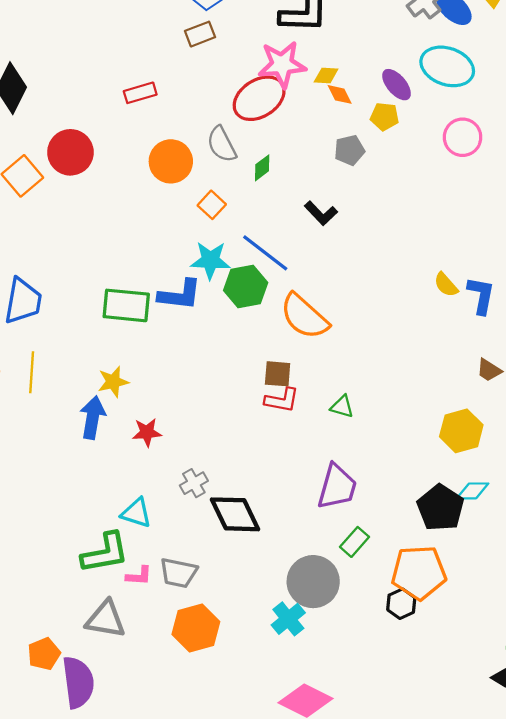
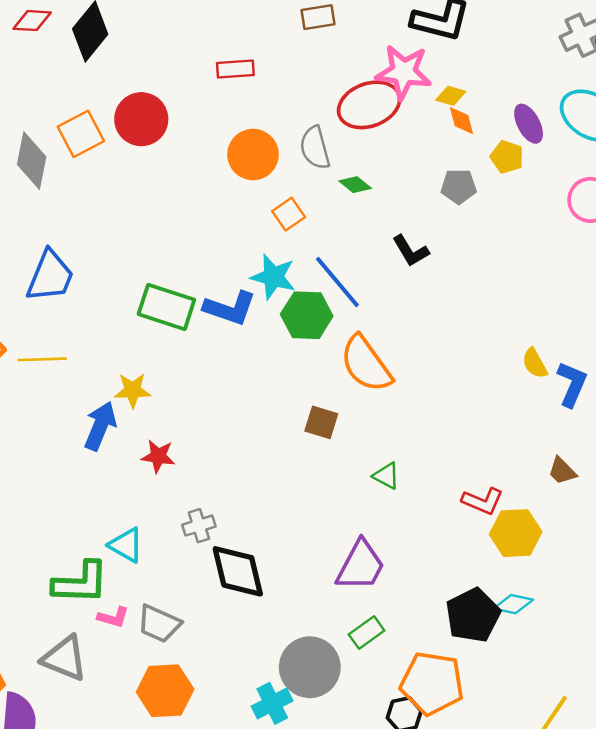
green diamond: (262, 168) -> (355, 185), turned 64
yellow line: (32, 372) -> (42, 359), turned 72
red L-shape: (282, 400) -> (483, 501), moved

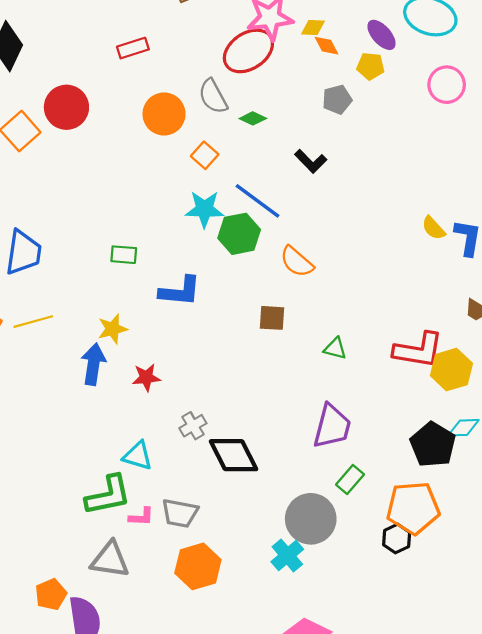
green rectangle: (166, 307) -> (124, 255), size x0.6
blue L-shape: (230, 308) -> (180, 291), moved
orange semicircle: (366, 364) -> (297, 262), size x0.7
red L-shape: (483, 501) -> (418, 350), size x1.5

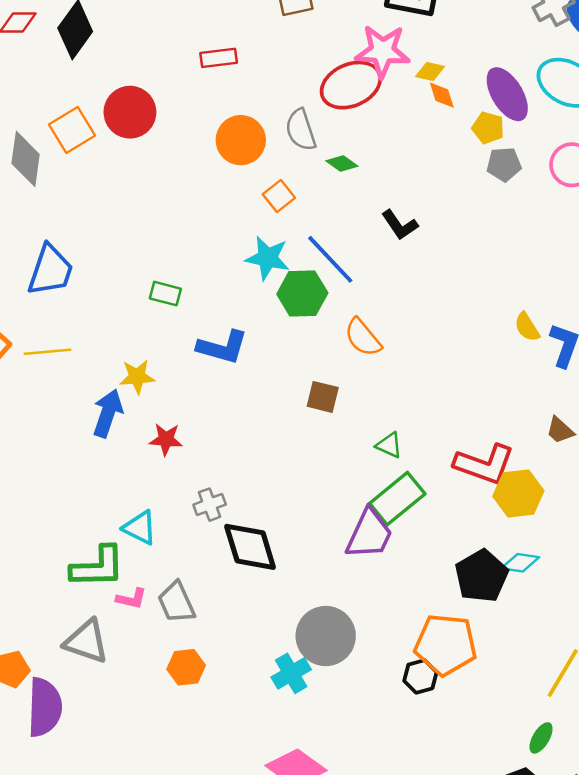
purple ellipse: (381, 35) -> (507, 94), size x1.4
gray pentagon: (337, 99) -> (504, 164), moved
green rectangle: (350, 479) -> (397, 499), moved, size x1.6
gray trapezoid: (180, 513) -> (176, 602), turned 45
orange hexagon: (198, 566) -> (186, 667), size x0.7

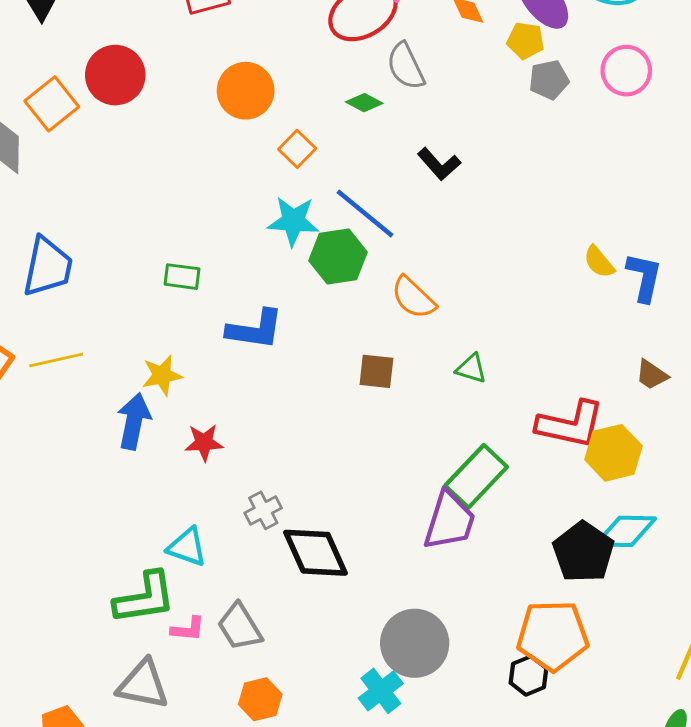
gray semicircle: (301, 130) -> (406, 66), moved
green triangle: (389, 445) -> (471, 369), moved
cyan diamond: (520, 563) -> (626, 531), size x1.4

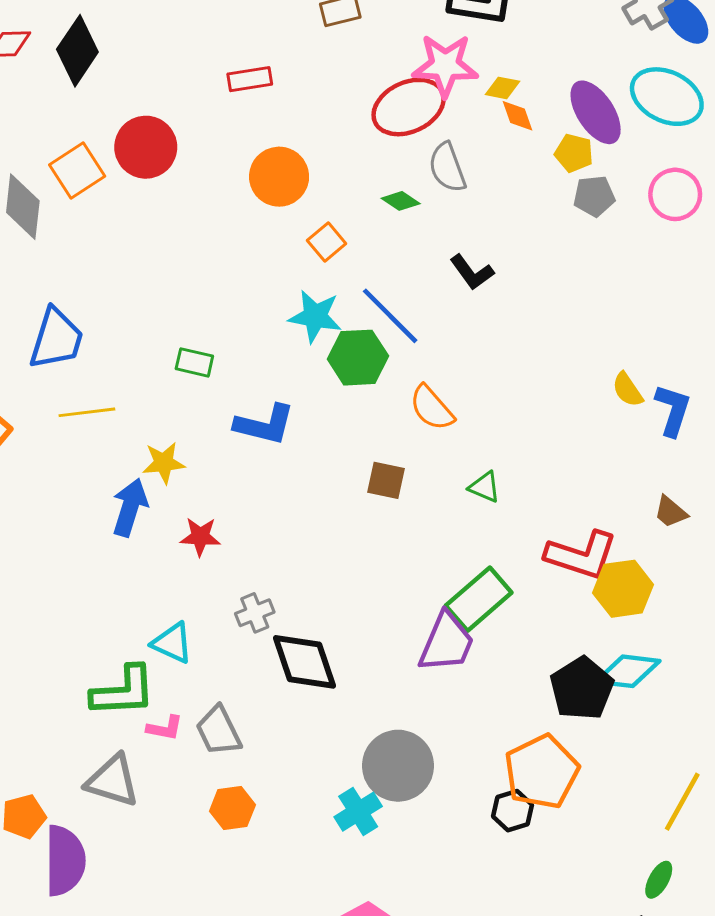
yellow line: (56, 360) -> (87, 412), moved
orange pentagon: (553, 636) -> (542, 772), turned -30

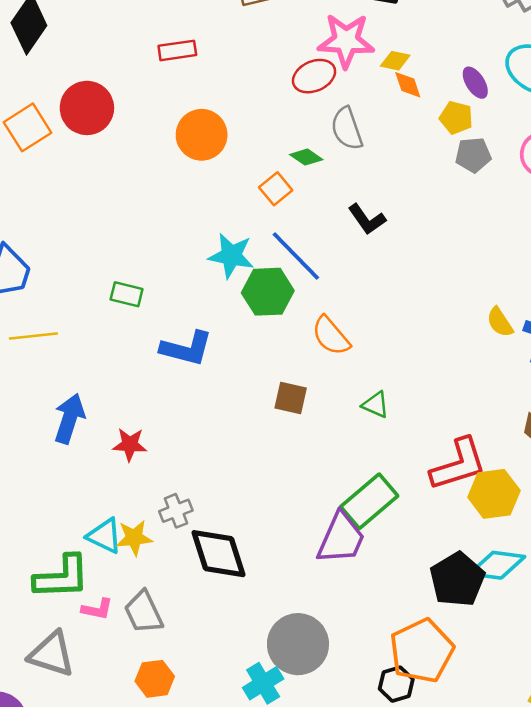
red ellipse: (409, 107) -> (314, 76), size x0.7
purple ellipse: (596, 112) -> (475, 83), size x0.6
orange square: (327, 242) -> (276, 189), moved
yellow star: (164, 463) -> (134, 538), moved
red L-shape: (581, 555) -> (458, 464), turned -36

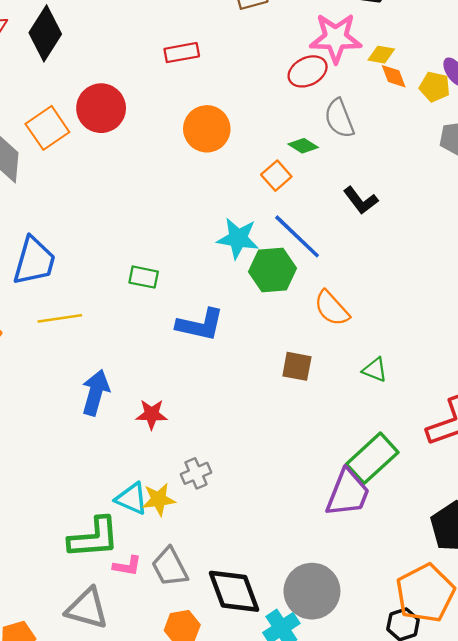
yellow pentagon: (456, 118) -> (435, 87), moved
black diamond: (218, 554) -> (234, 591), moved

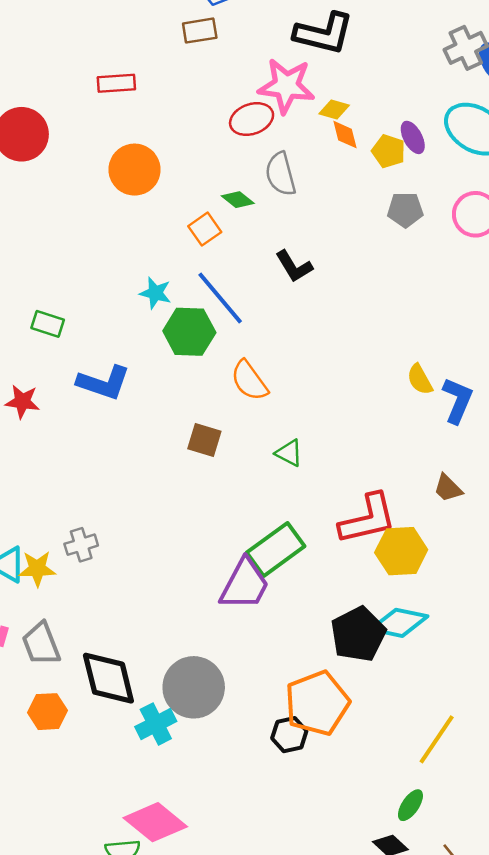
cyan star: (238, 238) -> (155, 293), size x0.7
red star: (152, 414) -> (22, 402), moved

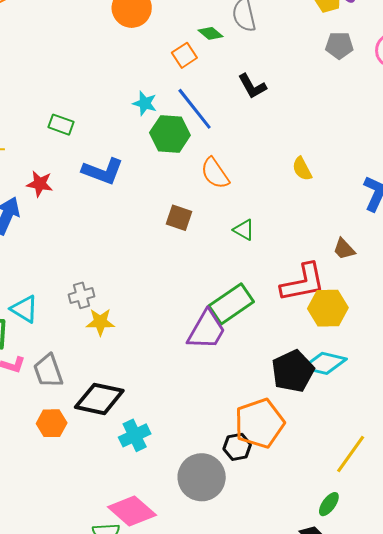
yellow semicircle: (420, 379) -> (302, 169), moved
brown trapezoid: (448, 488) -> (344, 249), moved
yellow star: (37, 569) -> (100, 322), moved
black diamond: (108, 678) -> (99, 399), turned -66
gray circle: (194, 687) -> (202, 477), moved

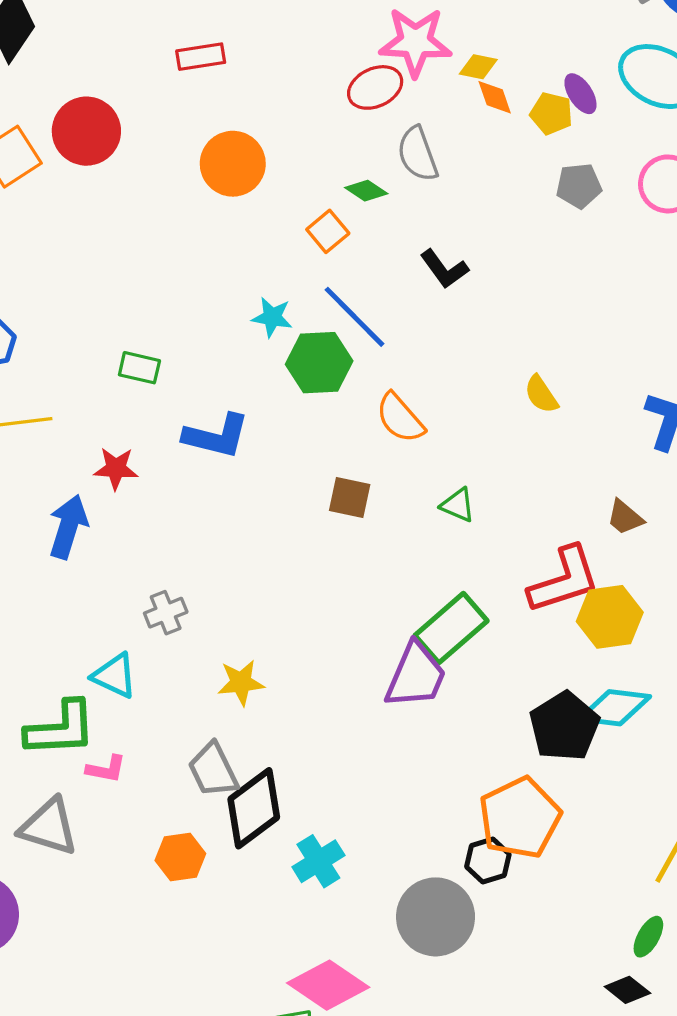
gray cross: (81, 295) -> (166, 613), moved
gray trapezoid: (48, 371) -> (213, 770), moved
black diamond: (99, 399) -> (254, 808), turned -42

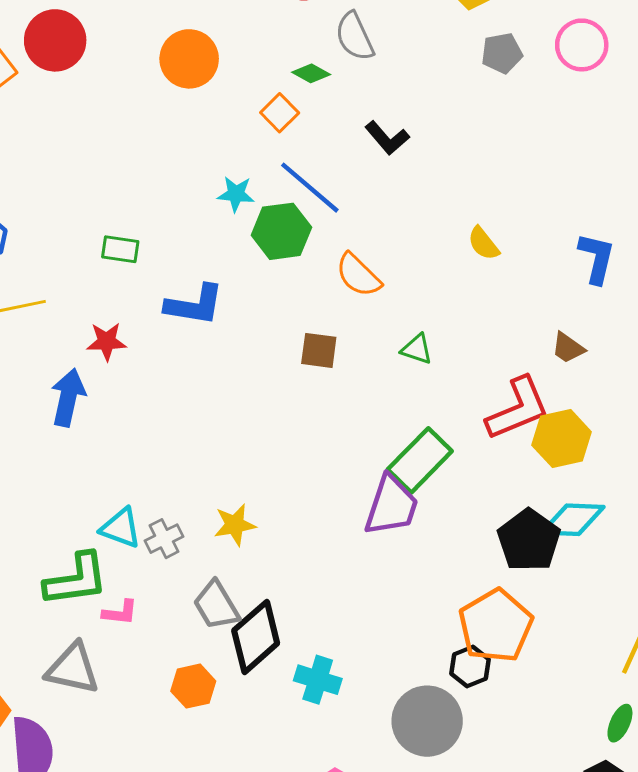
gray cross: (166, 613) -> (164, 539), moved
cyan cross: (318, 861) -> (318, 680), turned -36

